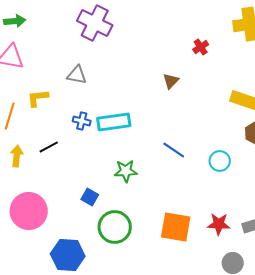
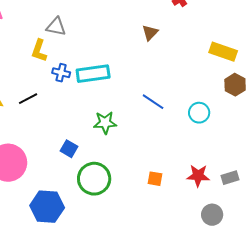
yellow L-shape: (38, 98) -> (39, 51), moved, turned -65
orange square: (176, 227) -> (155, 179), size x0.5

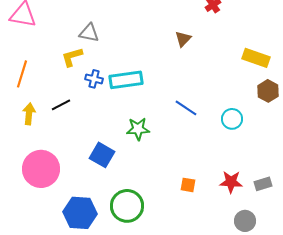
yellow L-shape: (39, 51) -> (72, 57), turned 55
blue square: (69, 149) -> (102, 155), size x1.4
green circle: (94, 179) -> (127, 206), moved

